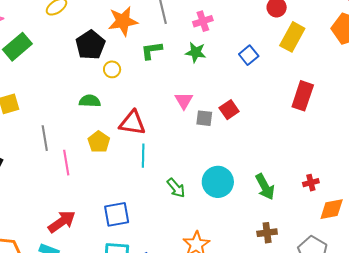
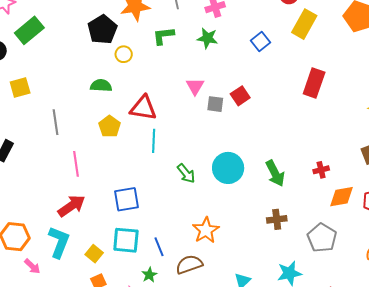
pink line: (66, 163) -> (76, 164), moved

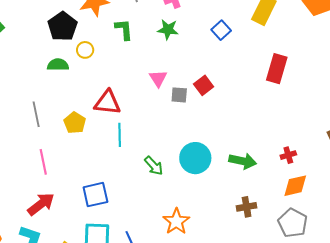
green L-shape: (163, 36) -> (124, 29), turned 95
green semicircle: (101, 86) -> (58, 65), moved
gray line: (55, 122) -> (36, 114), moved
green arrow: (275, 173) -> (243, 161), turned -48
orange diamond: (341, 197) -> (295, 186), moved

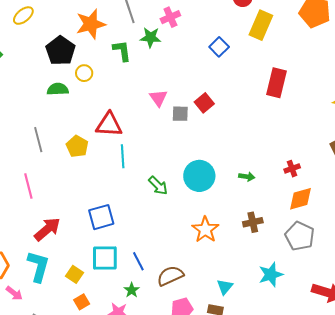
green star: (168, 30) -> (151, 37), moved
green arrow: (243, 161) -> (247, 177), size x0.6
pink line: (43, 162) -> (28, 186), moved
orange star: (176, 221) -> (205, 230), moved

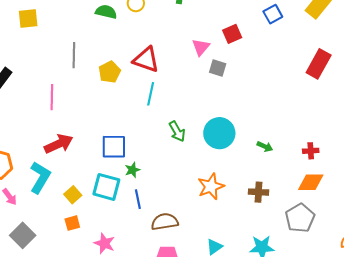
red square: (204, 103) -> (232, 34), moved
green star: (132, 290) -> (132, 170), moved

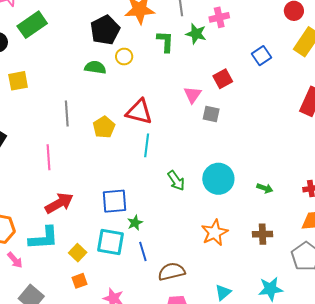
cyan L-shape: (40, 177) -> (44, 238), turned 60

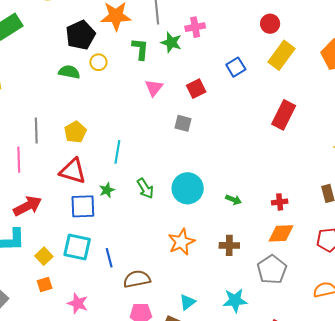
pink triangle: (193, 95) -> (154, 88), moved
red triangle: (139, 112) -> (73, 171), moved
gray line: (67, 113) -> (36, 131), moved
green star: (135, 223) -> (107, 190), moved

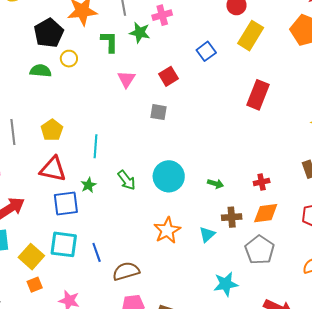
brown cross: (229, 245) -> (232, 217), moved
yellow square: (44, 256) -> (31, 257), size x1.4
cyan triangle: (188, 302) -> (207, 234), moved

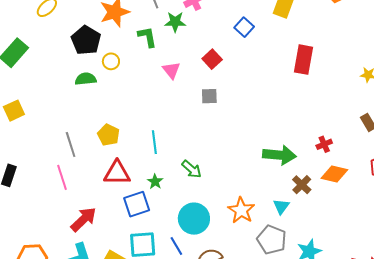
cyan circle: (169, 176) -> (194, 219), moved
green arrow: (216, 184) -> (279, 155), size x2.0
orange diamond: (266, 213) -> (334, 174), turned 32
brown cross: (232, 217) -> (302, 185), turned -30
gray pentagon: (260, 250) -> (272, 240), moved

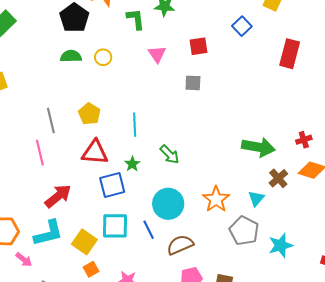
blue square: (244, 27) -> (242, 26), moved
red square: (212, 59) -> (199, 46), turned 30
yellow circle: (111, 61) -> (103, 57), moved

